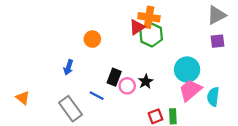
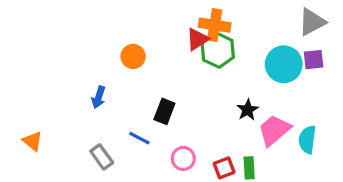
cyan circle: (187, 70) -> (284, 64), moved
black star: (146, 81) -> (248, 110), moved
pink circle: (127, 86) -> (183, 158), moved
gray rectangle: (71, 109) -> (102, 157), size x0.7

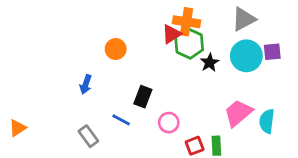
gray triangle: (312, 22) -> (244, 19), moved
black star: (248, 110) -> (210, 63), moved
orange triangle: (33, 141) -> (18, 128), moved, turned 48
pink circle: (183, 158) -> (169, 123), moved

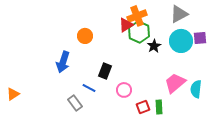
orange cross: (186, 22) -> (137, 16), turned -30
blue arrow: (86, 84) -> (63, 62), size x1.5
gray rectangle: (88, 136) -> (75, 103), moved

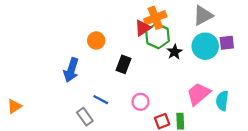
black rectangle: (105, 71) -> (123, 64), moved

